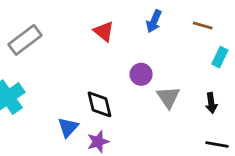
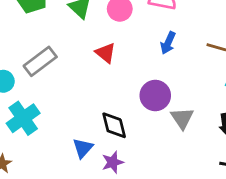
red triangle: (104, 31) -> (106, 53), moved
purple circle: (141, 74) -> (155, 95), size x1.4

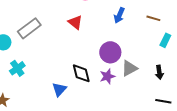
cyan cross: (23, 118) -> (17, 68), size x0.7
gray triangle: (182, 118) -> (129, 68), turned 36
purple star: (113, 162) -> (107, 76), moved

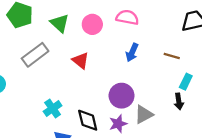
gray rectangle: (29, 28) -> (35, 55), moved
cyan cross: (17, 68) -> (53, 109), moved
black arrow: (159, 72) -> (179, 101), moved

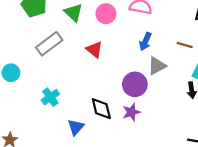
cyan cross: (53, 109) -> (50, 97), moved
gray triangle: (144, 114) -> (157, 66), moved

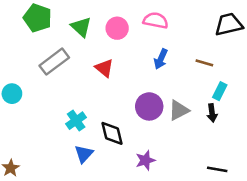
gray triangle: (157, 66) -> (179, 110), moved
cyan cross: (50, 97) -> (76, 121), moved
purple star: (131, 112) -> (145, 160), moved

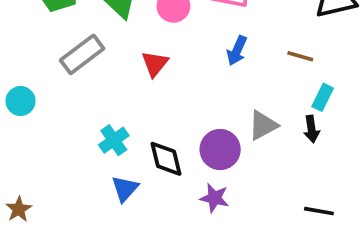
red triangle: (104, 68) -> (155, 64), turned 30
purple circle: (149, 106) -> (220, 149), moved
purple star: (145, 160) -> (214, 198), turned 30

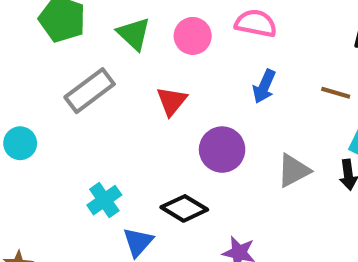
cyan cross: (114, 140) -> (104, 200), moved
purple circle: (220, 149) -> (222, 150), moved
black diamond: (166, 159) -> (184, 208), turned -45

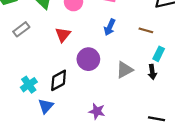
gray rectangle: (90, 91) -> (21, 29), size x0.7
black diamond: (184, 208) -> (59, 80), moved, turned -60

